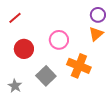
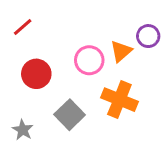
purple circle: (98, 15) -> (148, 36), moved
orange triangle: (96, 34) -> (121, 51), moved

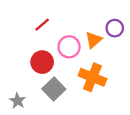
red line: (23, 27) -> (42, 25), moved
red circle: (36, 74) -> (42, 62), moved

